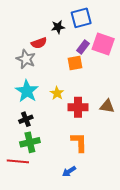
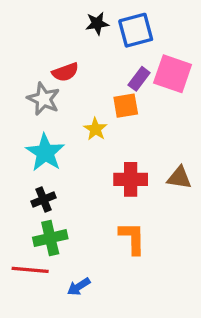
black star: (58, 27) -> (97, 23), moved
yellow star: (57, 93) -> (95, 129), moved
blue arrow: (69, 171) -> (79, 287), moved

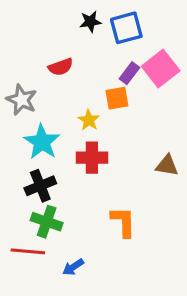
pink square: (173, 74) -> (161, 69), turned 33
gray star: (44, 99) -> (22, 100), moved
red cross: (131, 179) -> (92, 158), moved
black cross: (44, 199) -> (40, 186), size x1.4
green cross: (50, 238) -> (47, 222), turned 32

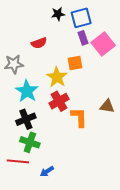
purple rectangle: (129, 73) -> (83, 38), moved, turned -56
gray star: (22, 100) -> (14, 64), turned -30
yellow star: (89, 120) -> (57, 77), size x1.5
red cross: (92, 158) -> (59, 101), turned -30
orange L-shape: (123, 222) -> (79, 117), moved

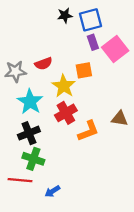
red semicircle: (39, 43) -> (43, 64), moved
orange L-shape: (79, 117) -> (88, 131), turned 70

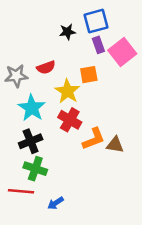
black star: (65, 15) -> (67, 32), moved
red cross: (66, 113) -> (70, 120), turned -30
brown triangle: (120, 118) -> (115, 145), moved

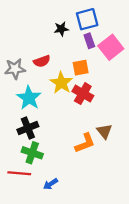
red cross: (70, 120) -> (83, 94), moved
orange L-shape: (94, 139) -> (85, 143), moved
brown triangle: (115, 145) -> (104, 131), turned 42

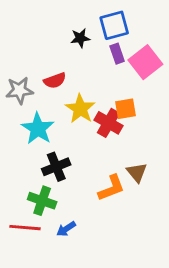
orange square: (81, 68) -> (126, 109), moved
black cross: (28, 128) -> (56, 167), moved
blue arrow: (50, 184) -> (66, 229), moved

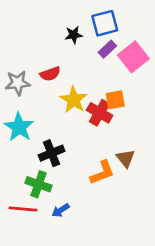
purple rectangle: (117, 54) -> (107, 49), turned 66
cyan star: (38, 129) -> (19, 127), moved

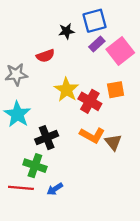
red semicircle: (50, 74) -> (45, 56), moved
orange square: (115, 100) -> (116, 90), moved
orange L-shape: (102, 173) -> (92, 135), moved, turned 50

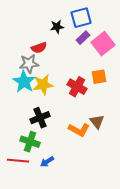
gray star: (16, 74) -> (29, 64), moved
yellow star: (66, 90) -> (43, 85), moved, turned 30
cyan star: (17, 114) -> (24, 82), moved
orange L-shape: (92, 135) -> (79, 130), moved

